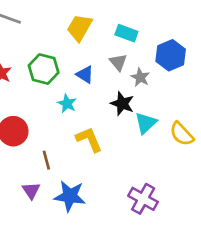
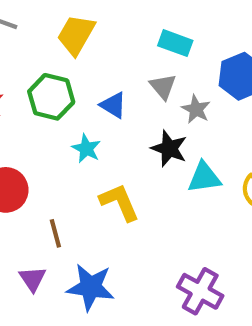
yellow trapezoid: (79, 28) -> (76, 35), moved
cyan triangle: (146, 123) -> (204, 178), turned 35

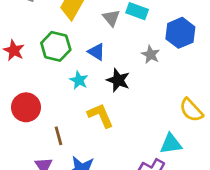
gray triangle: (163, 86) -> (111, 18), moved
black star: (169, 149) -> (118, 80), moved
cyan triangle: (204, 178) -> (171, 144), moved

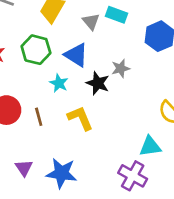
blue triangle: (96, 52) -> (76, 55), size x1.4
gray star: (151, 55) -> (121, 68), moved, turned 30
brown line: (59, 136) -> (39, 117), moved

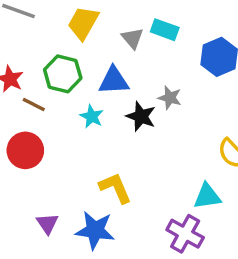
blue triangle: (76, 55) -> (114, 81), turned -35
gray star: (121, 68) -> (170, 98), turned 30
brown line: (39, 117) -> (34, 104), moved, turned -48
yellow L-shape: (80, 118) -> (115, 188), moved

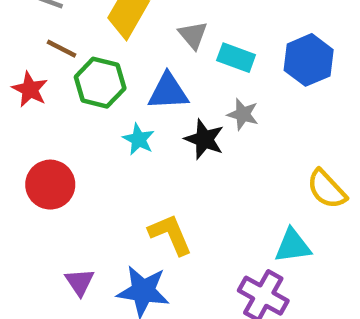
cyan rectangle: (165, 30) -> (236, 58), moved
brown line: (34, 104) -> (62, 49), moved

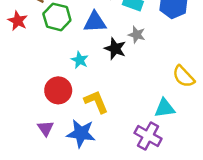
cyan star: (139, 139) -> (80, 60), moved
red circle: (50, 185) -> (58, 90), moved

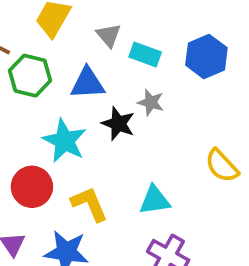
cyan star: (80, 60) -> (65, 141), size x1.6
cyan triangle: (165, 108) -> (155, 200), moved

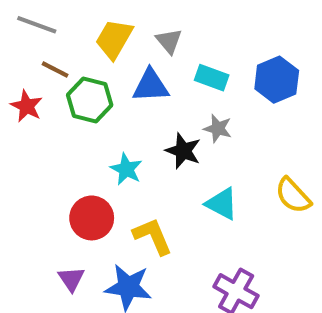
gray triangle: (109, 35) -> (169, 41), moved
blue triangle: (88, 83) -> (151, 86), moved
cyan star: (65, 141) -> (126, 169), size x0.7
cyan triangle: (155, 200) -> (222, 204), moved, turned 36

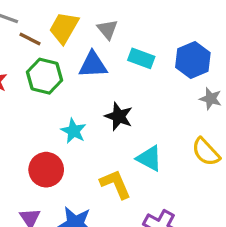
brown line: (55, 69) -> (30, 39), moved
gray star: (218, 128) -> (211, 99), moved
yellow L-shape: (153, 236) -> (115, 184), moved

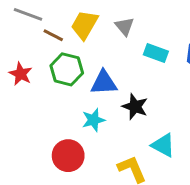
blue triangle: (93, 65) -> (104, 83), moved
cyan star: (74, 131) -> (93, 120), turned 30

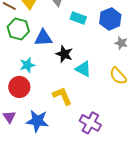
cyan star: (93, 120) -> (27, 65), moved
cyan triangle: (163, 145) -> (83, 69), moved

